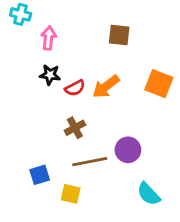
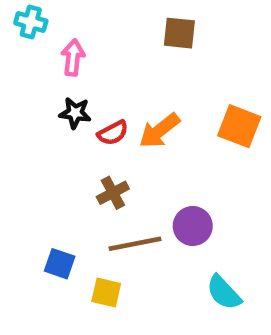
brown square: (119, 35) -> (179, 33), moved
blue square: (40, 175) -> (60, 264), turned 36

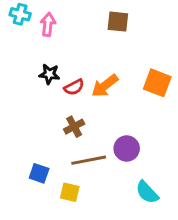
pink arrow: (73, 57) -> (48, 24), moved

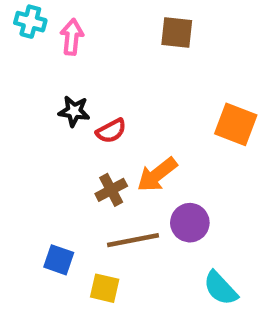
orange arrow: (105, 86) -> (157, 175), moved

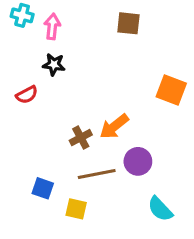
black star: (74, 111) -> (54, 65), moved
red semicircle: (111, 131) -> (27, 95), moved

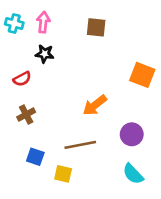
cyan cross: (22, 15) -> (14, 23), moved
brown square: (128, 23) -> (96, 27), moved
brown cross: (81, 138) -> (26, 115), moved
purple circle: (138, 161) -> (132, 134), moved

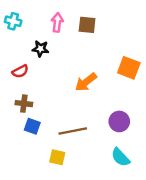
pink arrow: (43, 22) -> (57, 22), moved
orange arrow: (95, 105) -> (86, 82), moved
brown cross: (26, 115) -> (24, 104), turned 35
blue square: (35, 157) -> (32, 126), moved

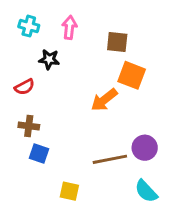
cyan cross: (13, 21) -> (29, 26), moved
brown square: (87, 25) -> (117, 42), moved
orange square: (129, 68) -> (132, 75), moved
brown line: (73, 131) -> (110, 159), moved

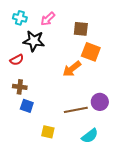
pink arrow: (69, 28) -> (48, 19), turned -140
black star: (49, 59) -> (34, 41), size x1.5
cyan semicircle: (146, 191) -> (90, 136), moved, turned -84

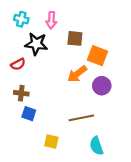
pink arrow: (48, 19) -> (51, 20), turned -42
brown square: (81, 29) -> (75, 38), moved
purple circle: (100, 102) -> (102, 86), moved
cyan semicircle: (90, 136) -> (96, 146), turned 108

